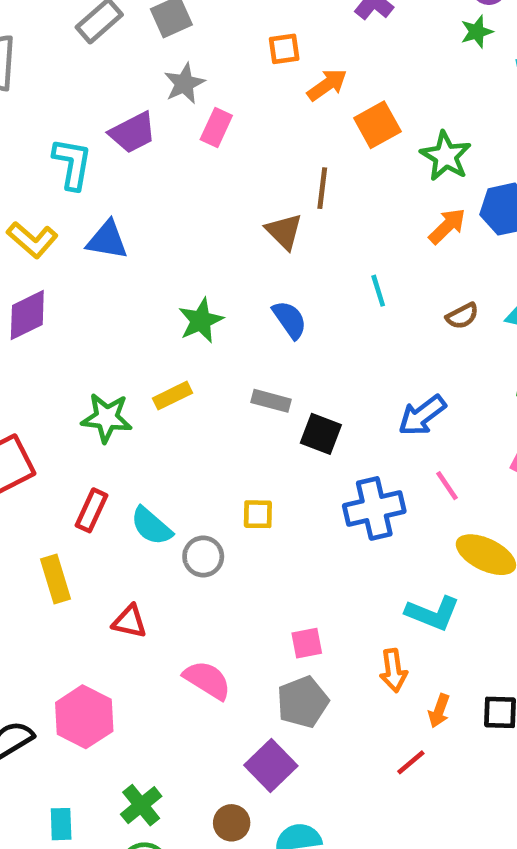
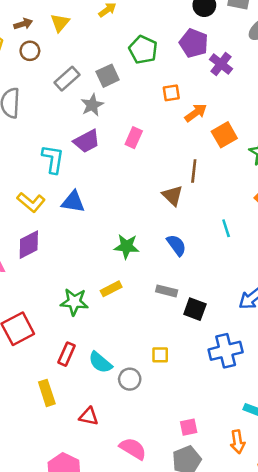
gray star: (184, 84) -> (92, 105), moved
green star: (201, 321) -> (127, 246), turned 30

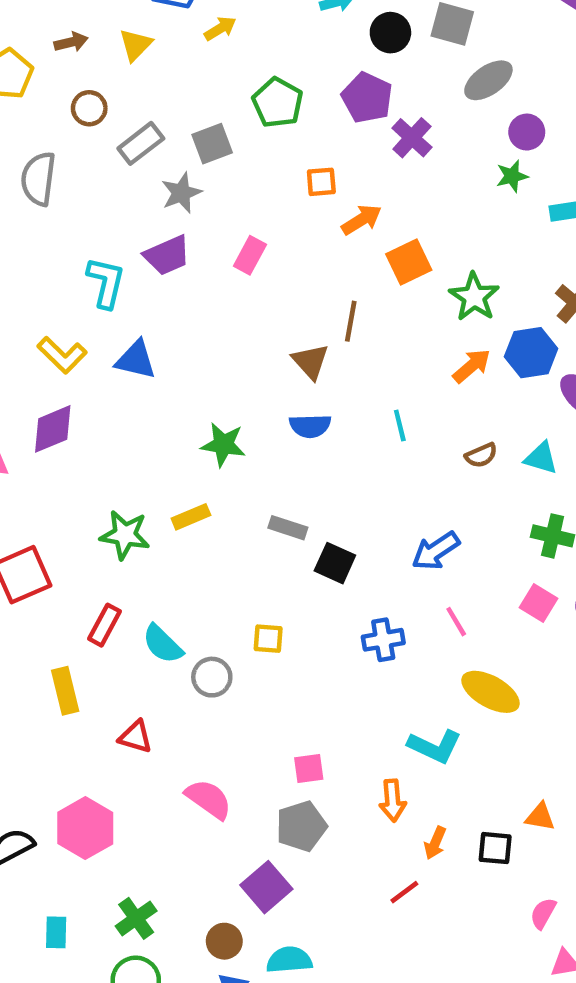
brown circle: (30, 51) -> (89, 108), moved
blue semicircle: (176, 245) -> (310, 426), moved, turned 120
blue cross: (226, 351) -> (383, 640), size x0.7

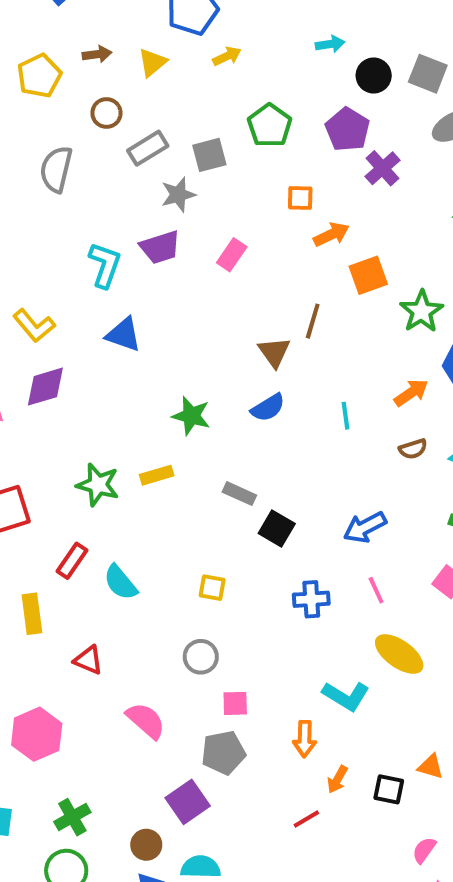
yellow L-shape: (62, 355) -> (34, 326), moved
orange arrow: (472, 366) -> (411, 393), moved
blue semicircle: (310, 426) -> (268, 408), turned -36
gray circle: (212, 677) -> (201, 657), moved

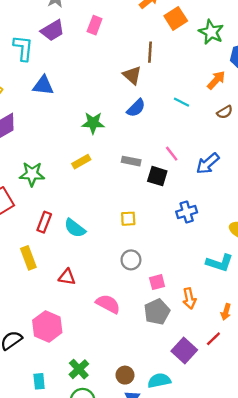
cyan line: (345, 416) -> (182, 102), turned -42
green star: (98, 485) -> (32, 174), moved
pink line: (376, 590) -> (172, 154), moved
orange arrow: (305, 739) -> (189, 298), moved
purple square: (188, 802) -> (184, 350), moved

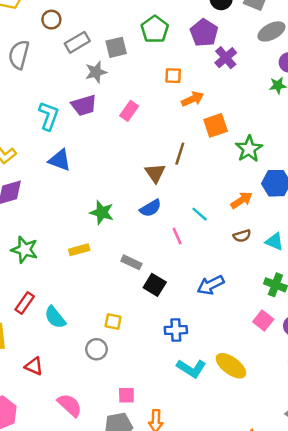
pink line: (172, 154) -> (177, 236), moved
gray circle: (131, 260) -> (97, 349), moved
cyan L-shape: (220, 263) -> (191, 368), moved

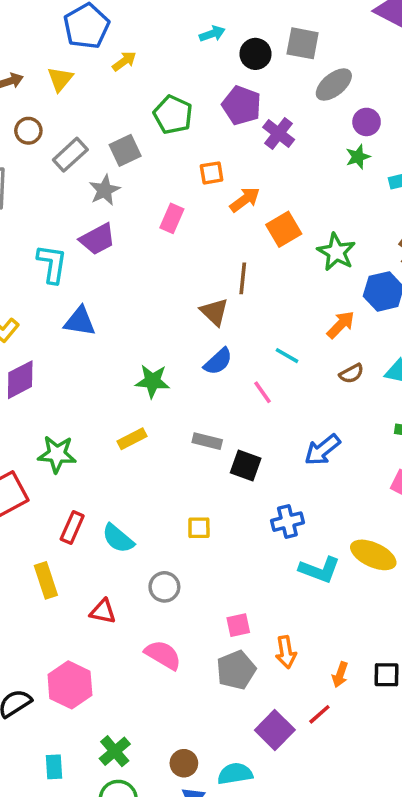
pink rectangle: (129, 111) -> (172, 218), moved
gray circle: (97, 349) -> (164, 587), moved

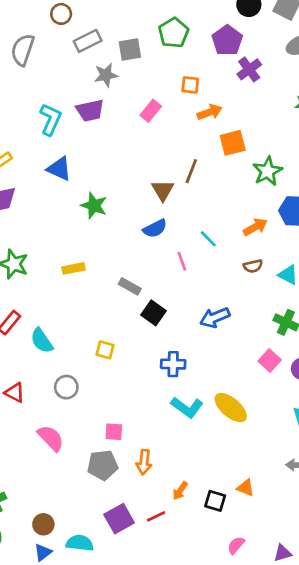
green star: (152, 381) -> (94, 206), moved

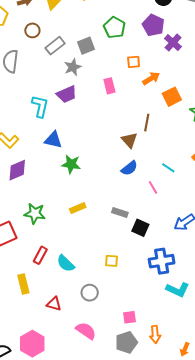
pink rectangle: (151, 111) -> (109, 86), turned -42
green star: (94, 206) -> (71, 164), moved
blue cross: (173, 364) -> (162, 261), size x1.4

